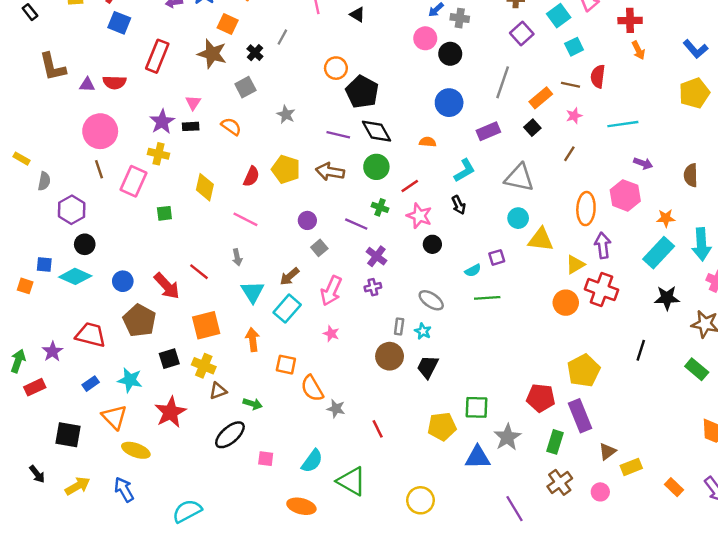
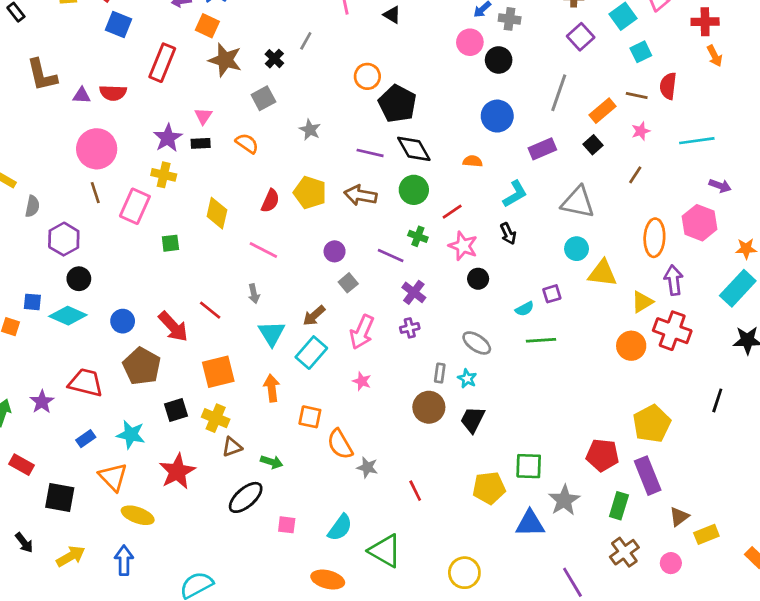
orange square: (228, 24) -> (207, 26), moved
red rectangle: (35, 387) -> (21, 465), moved, turned 54
blue arrow: (124, 490) -> (124, 560), turned 30

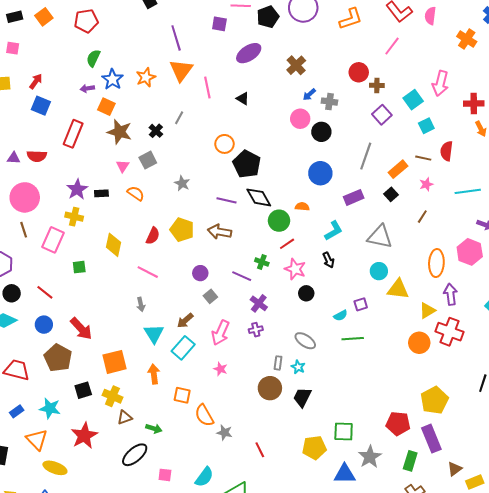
pink triangle: (203, 116) -> (123, 166), moved
green circle: (414, 190) -> (279, 221), moved
red line: (210, 310) -> (45, 292), moved

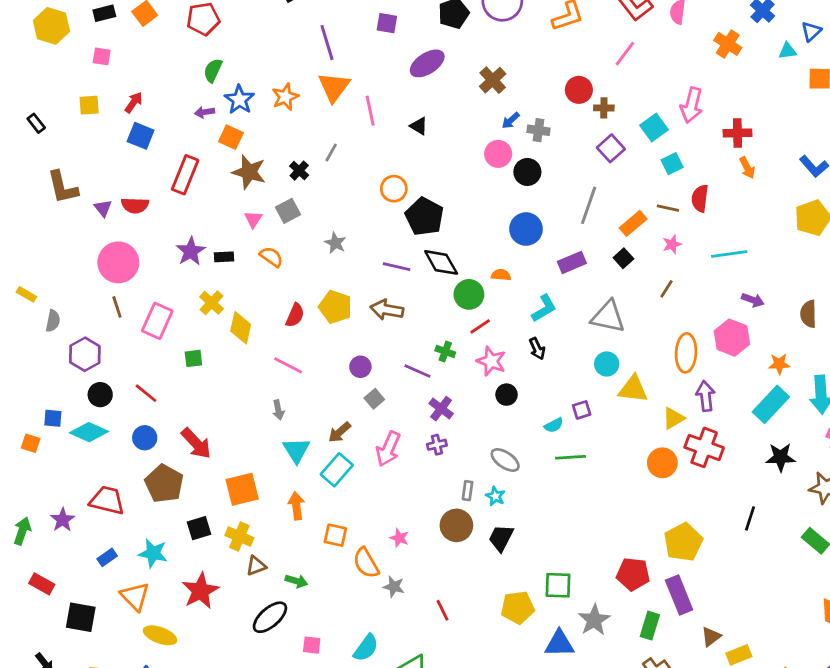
purple triangle: (14, 158) -> (103, 208), turned 48
yellow cross: (74, 217) -> (212, 303), moved, turned 30
pink star: (220, 369) -> (399, 538), moved

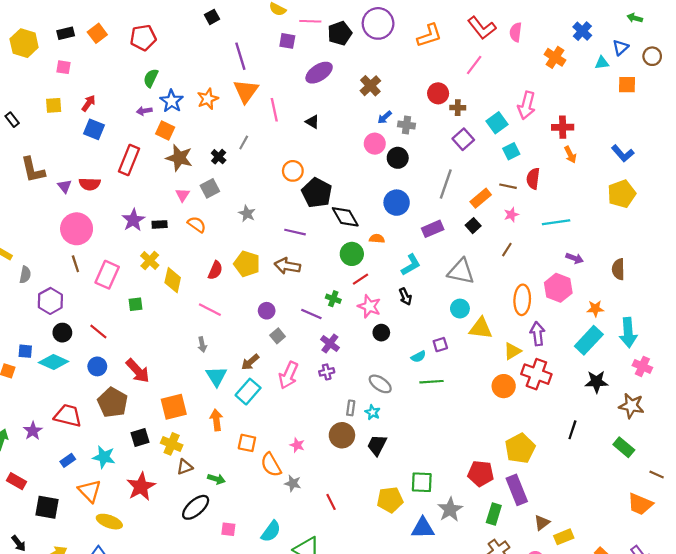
black diamond: (441, 262) -> (345, 217), moved

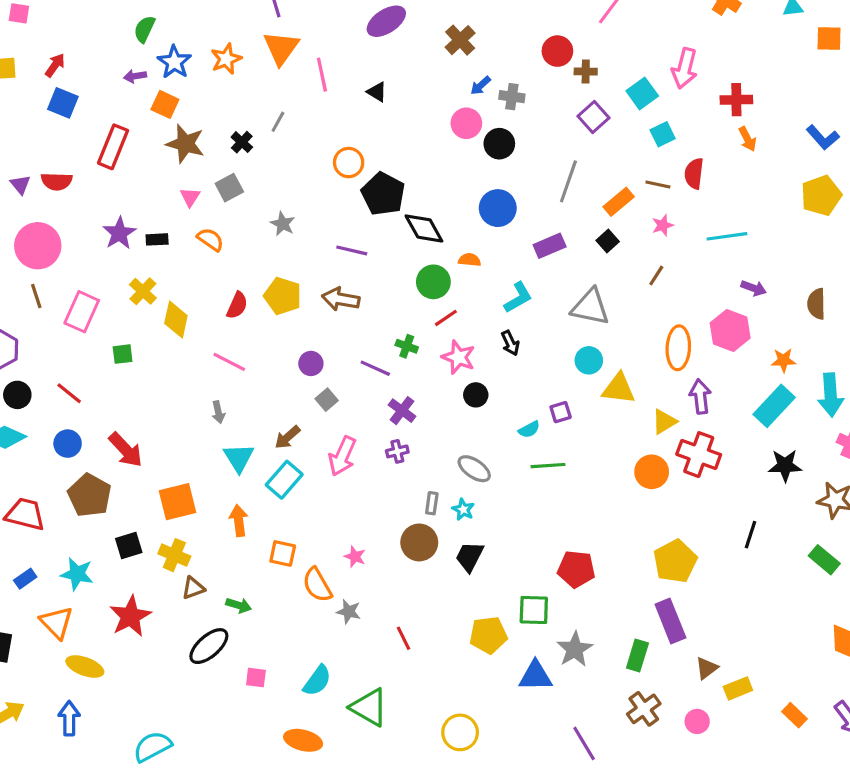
red pentagon: (481, 473) -> (576, 569), moved

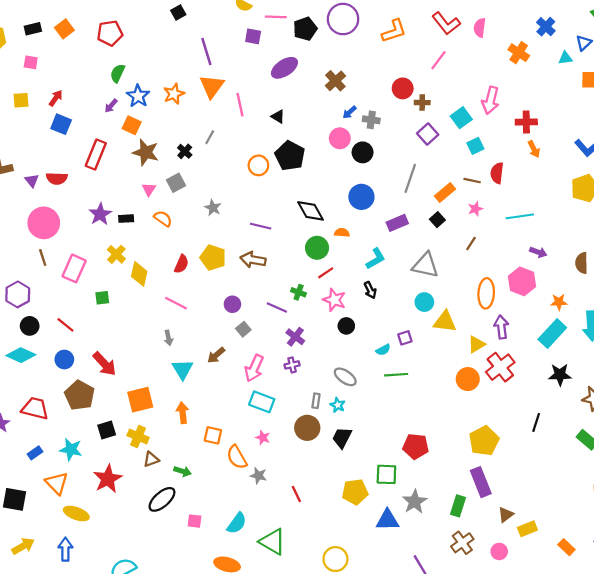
purple arrow: (135, 76) -> (111, 106), turned -40
black pentagon: (383, 194) -> (290, 156), moved
red cross: (699, 455) -> (500, 367), turned 32
cyan rectangle: (284, 480) -> (262, 402), moved, turned 70

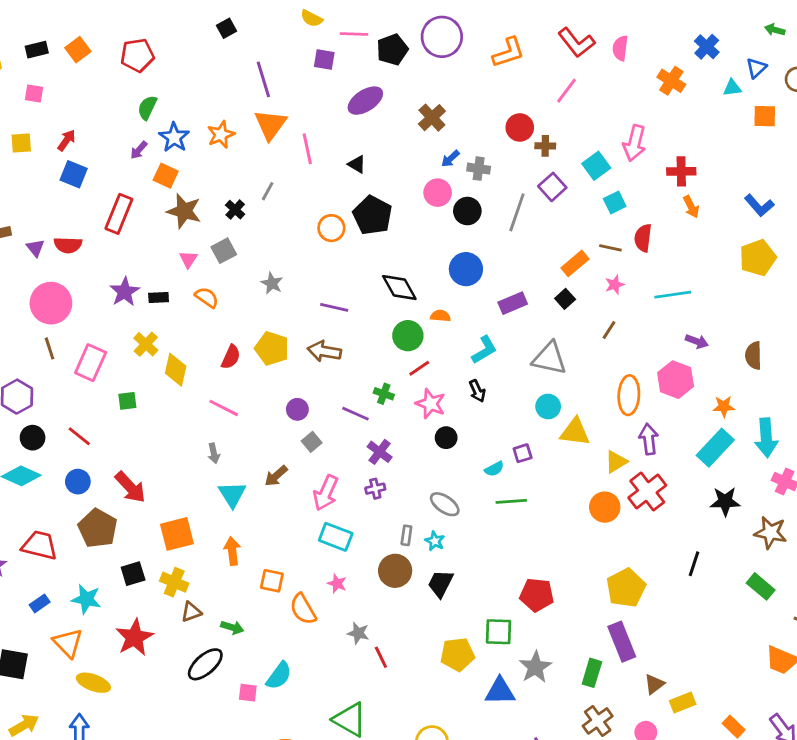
gray line: (410, 178) -> (517, 212), moved
gray star: (258, 476) -> (358, 633), moved
cyan semicircle: (237, 523) -> (279, 676), moved

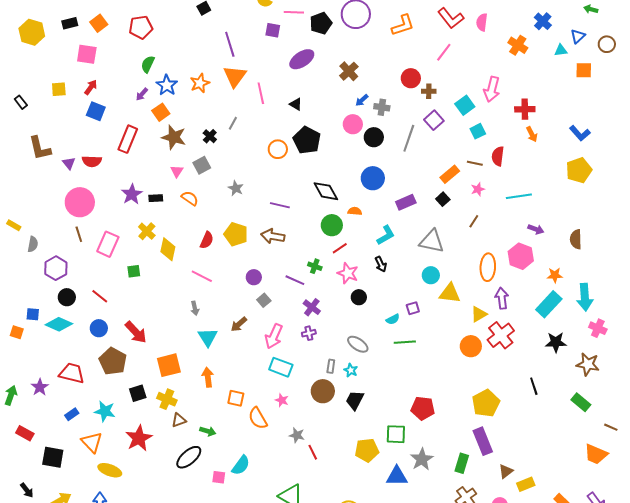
pink square: (34, 93) -> (87, 54), moved, size x1.5
orange square: (166, 176) -> (161, 112), turned 30
black line: (694, 564) -> (534, 386), turned -36

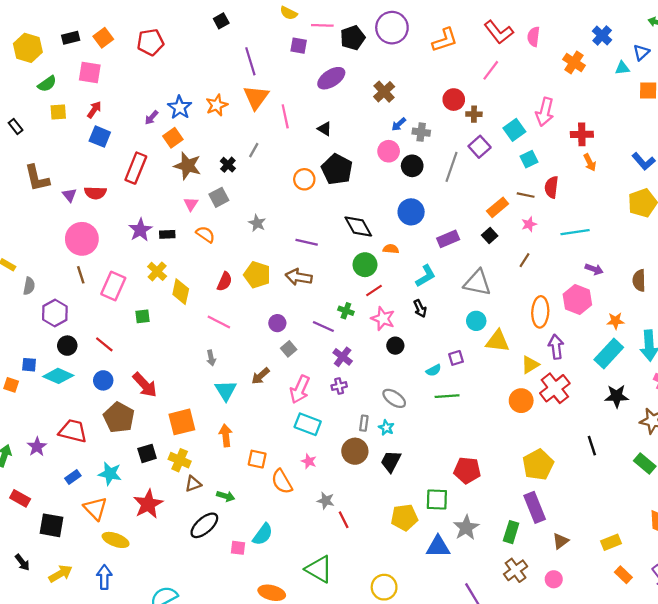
green semicircle: (148, 64) -> (47, 84), moved, turned -150
yellow rectangle: (526, 484) -> (611, 542), moved

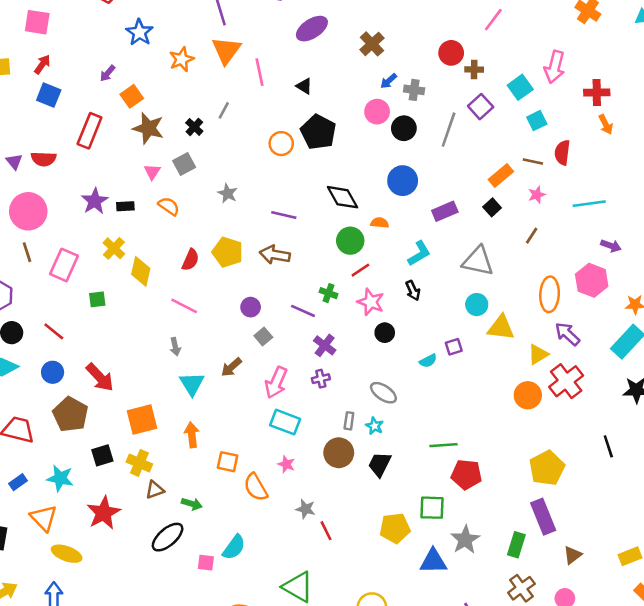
blue star: (180, 107) -> (139, 32), moved
purple arrow: (556, 347) -> (567, 334), turned -40
green line: (447, 396) -> (443, 445), moved

